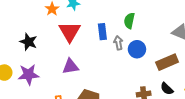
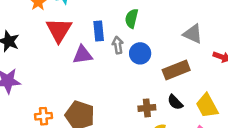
purple triangle: (70, 66) -> (83, 55), moved

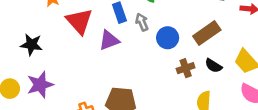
blue circle: (140, 53) -> (168, 38), moved
brown cross: (147, 108) -> (186, 68), moved

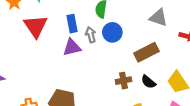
blue circle: (168, 38) -> (112, 32), moved
purple triangle: (109, 40) -> (72, 47), moved

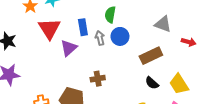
purple triangle: (72, 47) -> (69, 48), moved, turned -30
brown cross: (124, 81) -> (98, 79), moved

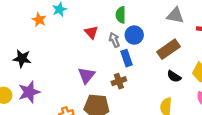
blue rectangle: (83, 27) -> (127, 58), moved
red triangle: (49, 29) -> (91, 32), moved, size x0.6
purple triangle: (69, 48) -> (86, 75), moved

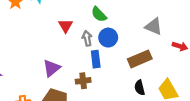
green semicircle: (121, 15) -> (99, 14), turned -56
black semicircle: (174, 76) -> (140, 88), turned 32

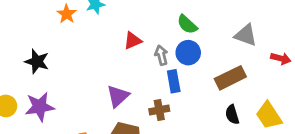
green semicircle: (99, 14) -> (187, 24), moved
red triangle: (66, 26) -> (133, 41), turned 40

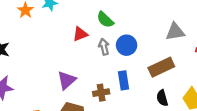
green semicircle: (187, 24) -> (105, 20), moved
gray triangle: (246, 35) -> (175, 32), turned -30
blue rectangle: (174, 81) -> (123, 80), moved

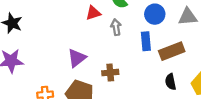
blue circle: (127, 45) -> (155, 14), moved
blue rectangle: (123, 80) -> (146, 41), moved

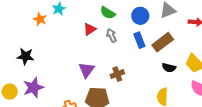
black semicircle: (171, 82) -> (169, 68), turned -48

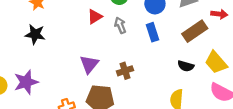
brown rectangle: (163, 42) -> (195, 31), moved
black star: (25, 56) -> (35, 34), moved

